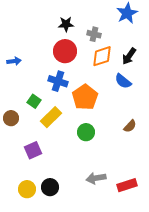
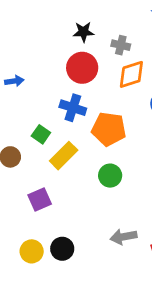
orange pentagon: (85, 97) -> (109, 129), turned -30

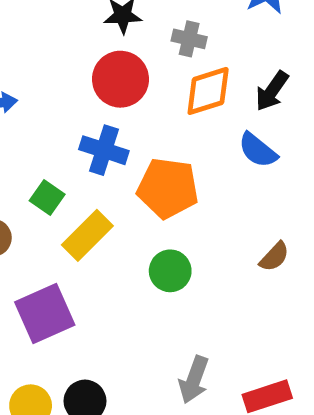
purple square: (40, 199) -> (45, 313), size x1.4
gray arrow: (123, 237) -> (194, 380), turned -60

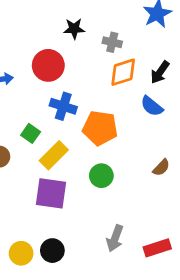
red circle: (120, 79) -> (48, 65), moved
purple square: (45, 313) -> (51, 193), moved, turned 32

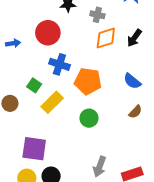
blue semicircle: (152, 106) -> (132, 81), moved
purple square: (51, 193) -> (34, 149), moved

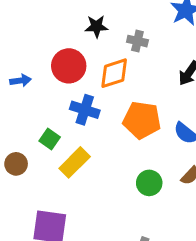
orange diamond: (106, 38) -> (114, 73), moved
orange pentagon: (88, 81) -> (142, 120), moved
green circle: (89, 118) -> (149, 183), moved

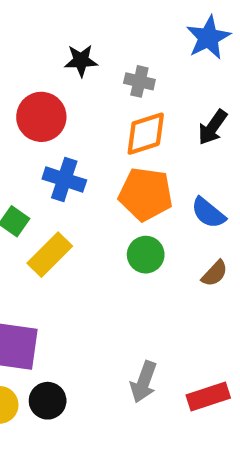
orange diamond: (114, 73) -> (146, 134), moved
green circle: (149, 183) -> (146, 255), moved

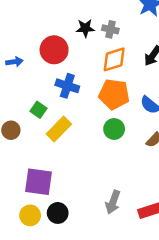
black star: (81, 61) -> (85, 28), moved

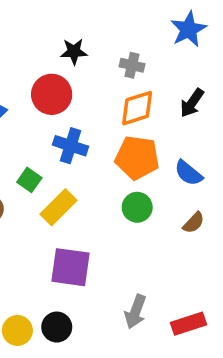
black star: (85, 28) -> (74, 52), moved
purple square: (38, 182) -> (70, 267), moved

